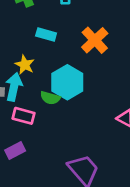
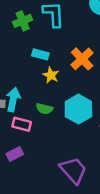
yellow star: (25, 65) -> (51, 75), moved
cyan hexagon: (67, 82) -> (78, 109), moved

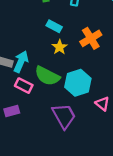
green semicircle: (44, 109) -> (47, 76), size x1.6
purple trapezoid: (73, 170) -> (64, 116), moved

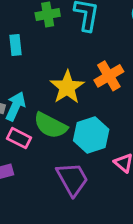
cyan rectangle: (54, 26) -> (16, 45), moved, turned 56
yellow star: (60, 47) -> (67, 87), size x1.6

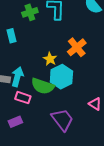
yellow star: (67, 87) -> (50, 59), size x0.6
cyan hexagon: (91, 135) -> (61, 77), moved

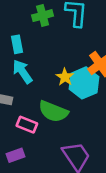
cyan arrow: (17, 77) -> (22, 72), moved, turned -54
cyan hexagon: (61, 77) -> (84, 83), moved

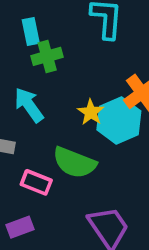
green cross: (43, 16) -> (47, 56), moved
cyan rectangle: (17, 44) -> (31, 32), moved

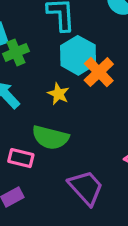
cyan hexagon: (119, 120) -> (78, 55), moved

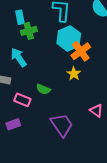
yellow star: (58, 94) -> (74, 74), moved
green semicircle: (50, 137) -> (43, 89), size x0.6

